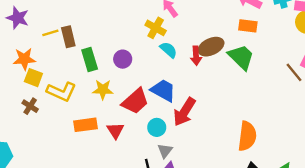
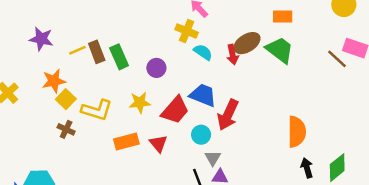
green rectangle: (90, 59) -> (119, 57), moved
yellow square: (33, 78) -> (66, 99), turned 30

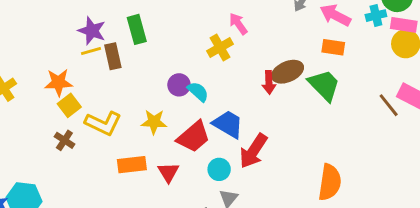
yellow cross: (187, 31) -> (220, 47), turned 30
purple star: (41, 39) -> (92, 31), moved
cyan semicircle: (203, 52) -> (198, 92), moved
green rectangle: (119, 57) -> (137, 29), moved

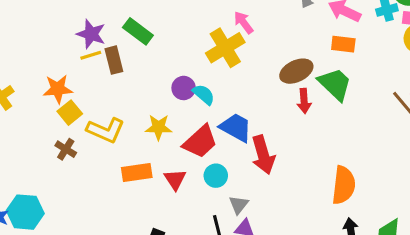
green rectangle: (137, 29) -> (138, 31), turned -36
yellow cross: (220, 47) -> (225, 48), size x1.4
red arrow: (269, 82) -> (304, 101), moved
red arrow: (253, 151) -> (263, 155), turned -48
cyan circle: (219, 169) -> (216, 176), moved

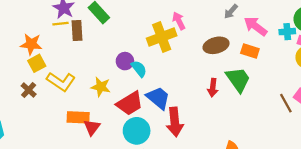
brown ellipse: (296, 71) -> (216, 45), moved
cyan circle: (216, 176) -> (137, 131), size x1.5
red triangle: (175, 179) -> (92, 127), moved

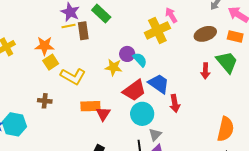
yellow star: (101, 87) -> (113, 67), moved
brown cross: (29, 90) -> (45, 101), moved, turned -32
red arrow: (175, 122) -> (175, 103), size x0.7

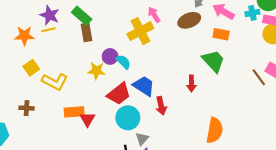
brown rectangle: (83, 31) -> (87, 32), moved
brown ellipse: (205, 34) -> (189, 20), moved
orange star: (44, 46) -> (24, 36), moved
red arrow: (205, 71) -> (191, 83), moved

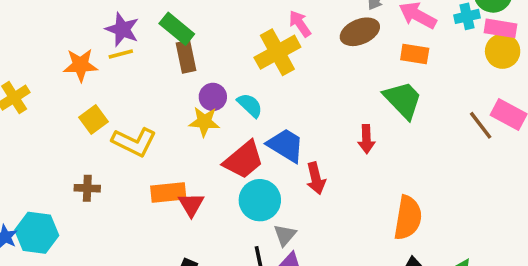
purple circle: (110, 56) -> (213, 97), moved

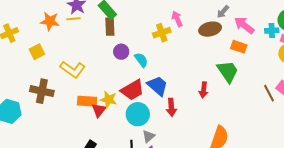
yellow cross: (277, 52) -> (162, 33), size x0.7
yellow square: (93, 119) -> (37, 52), moved
yellow star: (204, 122) -> (109, 99), moved
brown cross: (87, 188) -> (42, 91), size x1.6

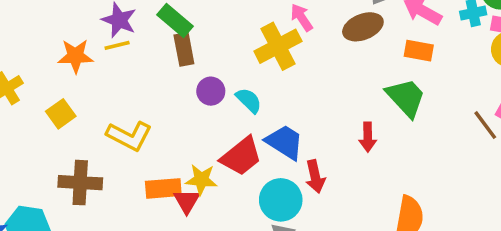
yellow cross: (162, 33) -> (278, 46), size x1.4
cyan circle: (138, 114) -> (281, 200), moved

